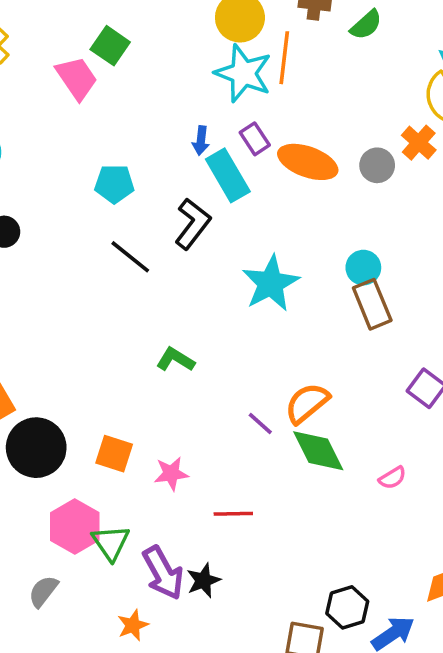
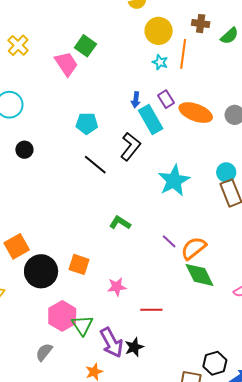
cyan star: (243, 73) -> (160, 62), size x0.5
purple line: (260, 424) -> (169, 241), moved
orange square: (114, 454) -> (79, 264), moved

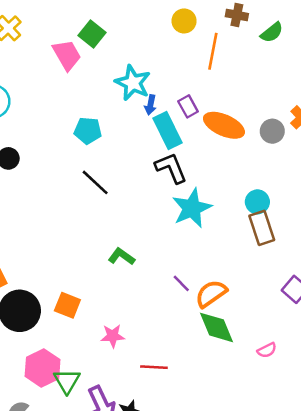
yellow circle: (159, 31) -> (184, 21), size x0.7
cyan star: (160, 62) -> (133, 83), moved, size x1.8
black L-shape: (130, 146) -> (171, 168), moved, turned -64

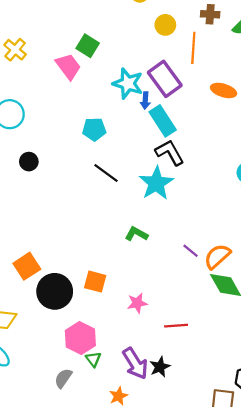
purple rectangle: (188, 106) -> (165, 79), moved, size x1.8
orange ellipse: (224, 125) -> (224, 90), moved, size x0.7
cyan star: (192, 208) -> (156, 183), moved
green triangle: (67, 381) -> (93, 359), moved, size x0.7

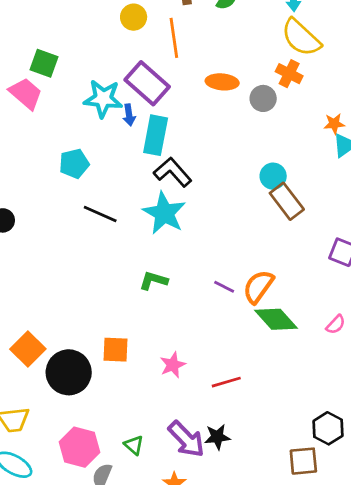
cyan rectangle: (163, 121) -> (156, 135), turned 56
pink hexagon: (80, 338) -> (80, 447), moved
black star: (160, 367) -> (217, 437), turned 30

